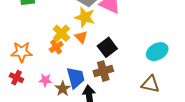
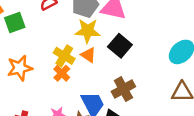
black square: (107, 47) -> (120, 46), moved
orange star: (22, 52) -> (20, 68), moved

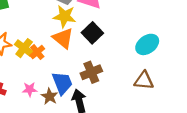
orange triangle: (88, 55) -> (63, 38), size x1.5
yellow cross: (64, 56) -> (24, 48), moved

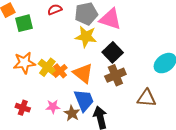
orange triangle: (63, 38) -> (83, 73), moved
brown cross: (91, 72) -> (115, 75), moved
brown triangle: (144, 81) -> (146, 98), moved

